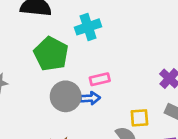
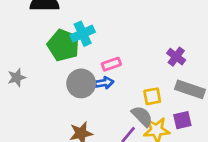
cyan cross: (88, 27) -> (83, 34), moved

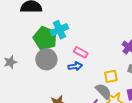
pink rectangle: (111, 64) -> (81, 52), turned 48
gray circle: (81, 83) -> (46, 59), moved

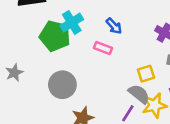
gray circle: (46, 59) -> (62, 85), moved
blue arrow: (75, 66) -> (114, 26), moved, turned 64

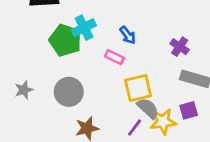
gray star: (14, 73) -> (24, 90), moved
yellow square: (146, 74) -> (138, 88), moved, size x1.5

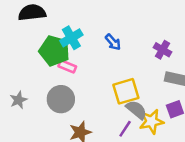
pink rectangle: (114, 57) -> (67, 66), moved

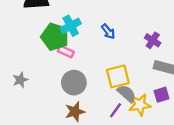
gray circle: (61, 99) -> (74, 83), moved

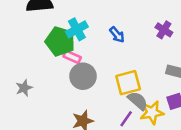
purple cross: (153, 40) -> (164, 30), moved
gray circle: (74, 83) -> (83, 76), moved

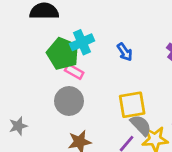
gray circle: (83, 76) -> (69, 101), moved
gray star: (24, 88) -> (18, 126), moved

